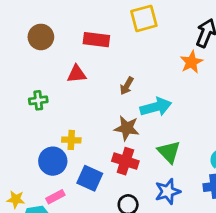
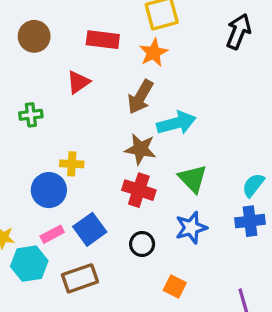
orange star: (191, 62) -> (154, 53), moved
red triangle: (77, 74) -> (78, 82), turned -30
brown arrow: (127, 86) -> (140, 97), size x1.5
blue square: (90, 178) -> (90, 229), moved, turned 30

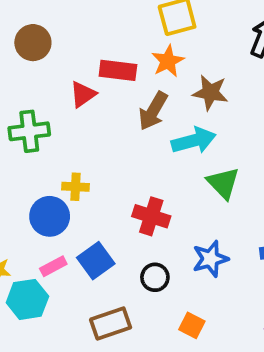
red rectangle: (103, 40) -> (118, 70), moved
green cross: (31, 115) -> (29, 131), size x1.5
brown star: (140, 149) -> (210, 93), moved
green triangle: (193, 179) -> (223, 183), moved
brown rectangle: (80, 278) -> (111, 323), moved

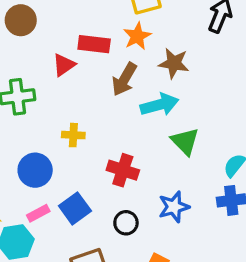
yellow cross: (75, 187) -> (73, 135), moved

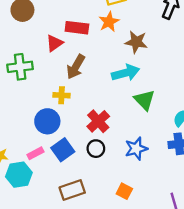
brown arrow: (124, 79) -> (76, 67), moved
blue circle: (35, 170) -> (47, 121), moved
red cross: (123, 170) -> (98, 121), turned 30
black circle: (126, 223) -> (96, 149), moved

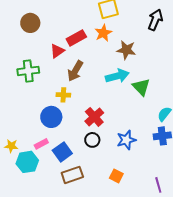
red rectangle: (77, 28) -> (76, 38), turned -36
green triangle: (144, 100) -> (141, 87), moved
blue square: (63, 150) -> (62, 152), moved

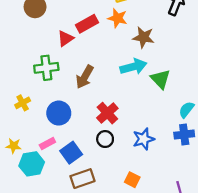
orange star: (103, 33) -> (118, 18), turned -30
green cross: (28, 71) -> (46, 68), moved
brown arrow: (75, 71) -> (85, 77), moved
yellow cross: (63, 95) -> (23, 103), moved, turned -32

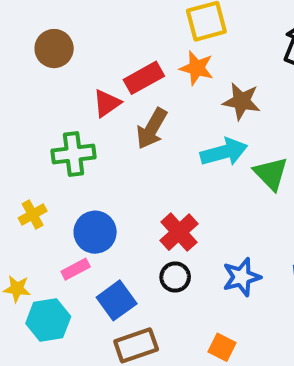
brown arrow: (85, 77) -> (152, 129), moved
pink rectangle: (47, 144) -> (76, 269), moved

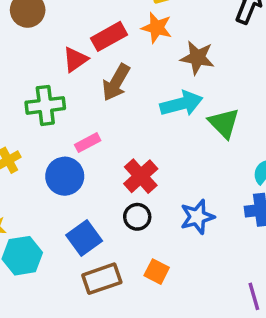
pink rectangle: (76, 269) -> (88, 143), moved
orange square: (222, 347) -> (157, 272), moved

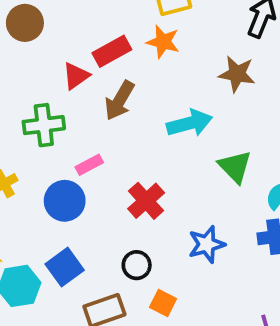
brown star: (197, 58) -> (237, 74), moved
green triangle: (224, 123) -> (235, 167), moved
black circle: (137, 217) -> (137, 265), moved
blue square: (84, 238) -> (65, 267), moved

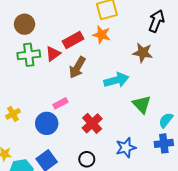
green cross: (44, 125) -> (29, 55), moved

